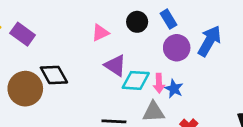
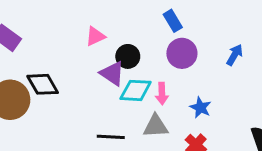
black circle: (137, 22) -> (128, 56), moved
blue arrow: (209, 41) -> (235, 55), moved, size x0.6
blue star: (174, 89) -> (201, 108), moved

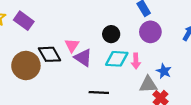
pink triangle: (95, 36) -> (72, 45), moved, turned -32
purple triangle: (112, 73) -> (83, 58), moved
gray triangle: (156, 126) -> (148, 85), moved

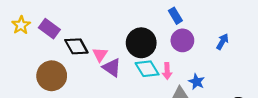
black circle: (111, 34) -> (141, 43), size x1.6
black diamond: (49, 54) -> (76, 46), moved
cyan diamond: (117, 59) -> (147, 69), turned 55

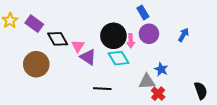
pink arrow: (167, 71) -> (131, 41), moved

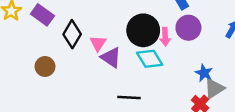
black diamond: (58, 39) -> (72, 34), turned 60
brown circle: (36, 64) -> (45, 66), size x0.6
gray triangle: (147, 81) -> (214, 88), moved, turned -30

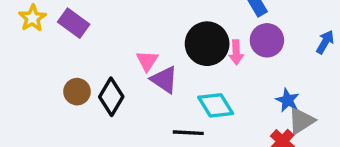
black diamond: (72, 34) -> (111, 97), moved
cyan diamond: (150, 59) -> (216, 105), moved

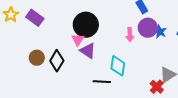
black circle: (207, 44) -> (86, 25), moved
blue star: (287, 100) -> (160, 32), moved
cyan diamond: (216, 105) -> (118, 66), turned 40

